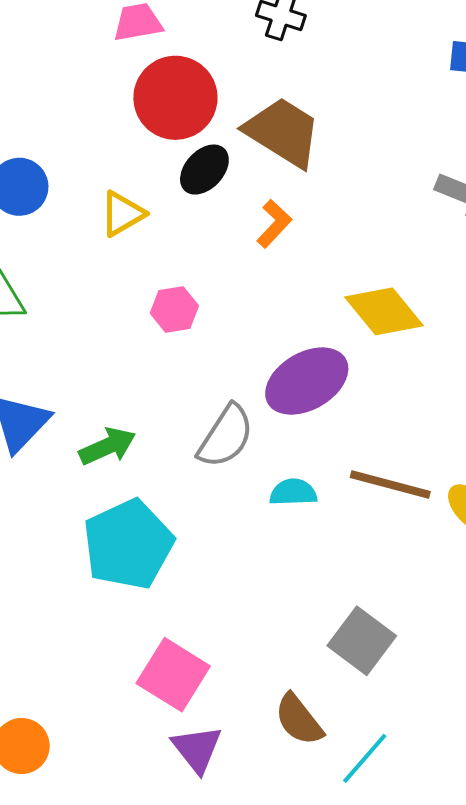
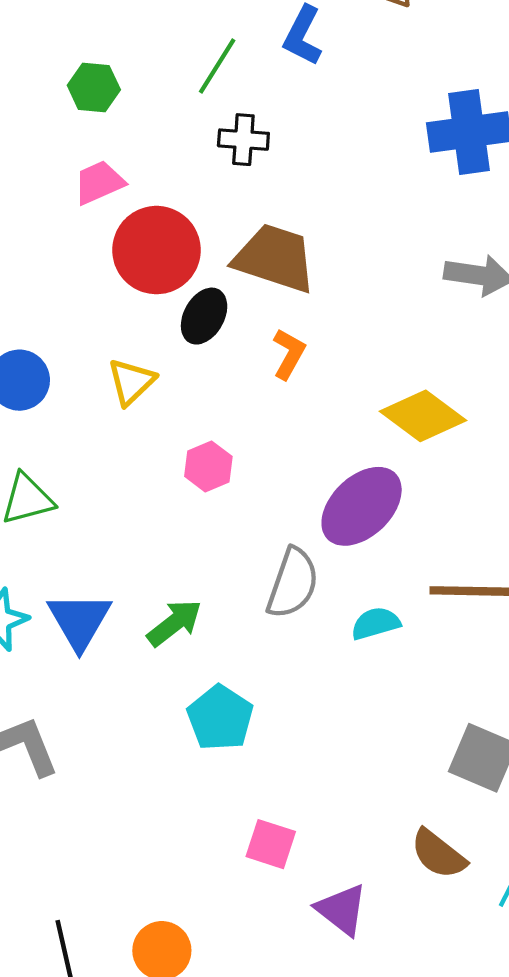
cyan pentagon: (128, 544) -> (220, 718), size x0.7
pink square: (173, 675) -> (271, 844), moved, size x0.7

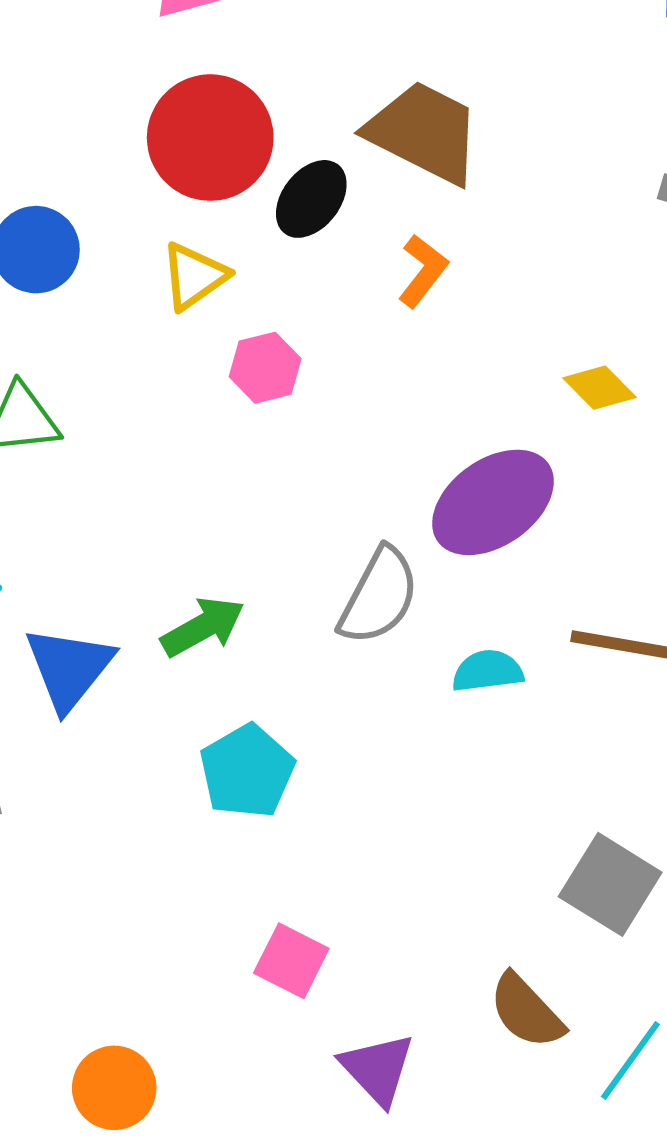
red circle: (156, 250) -> (210, 138), moved
yellow diamond: (423, 416) -> (599, 388), size x0.6
pink hexagon: (208, 466) -> (265, 368), moved
blue triangle: (79, 621) -> (69, 668), moved

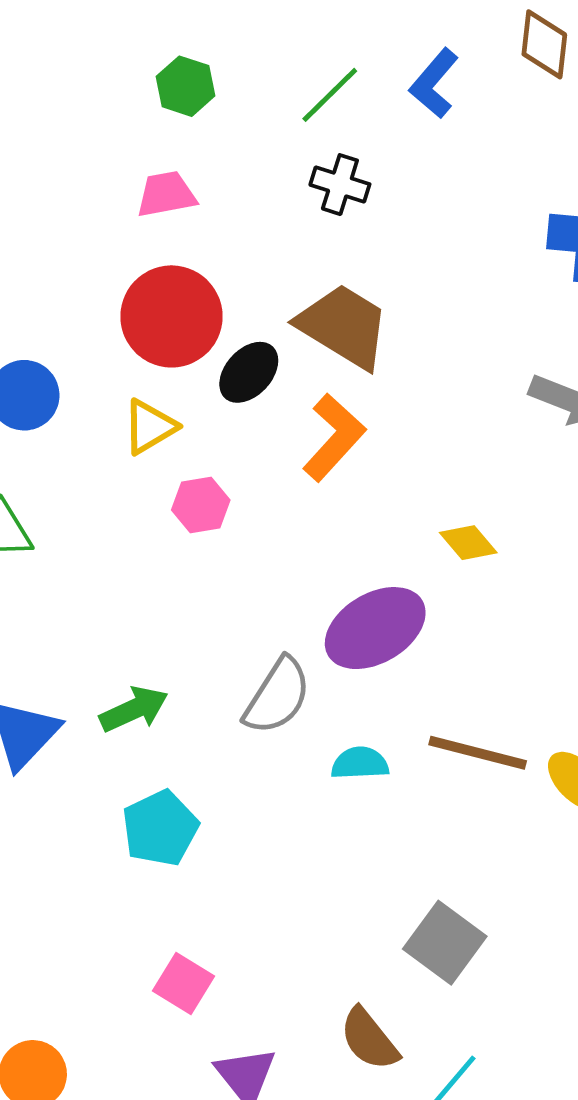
orange L-shape: (423, 271) -> (334, 437), size x1.5

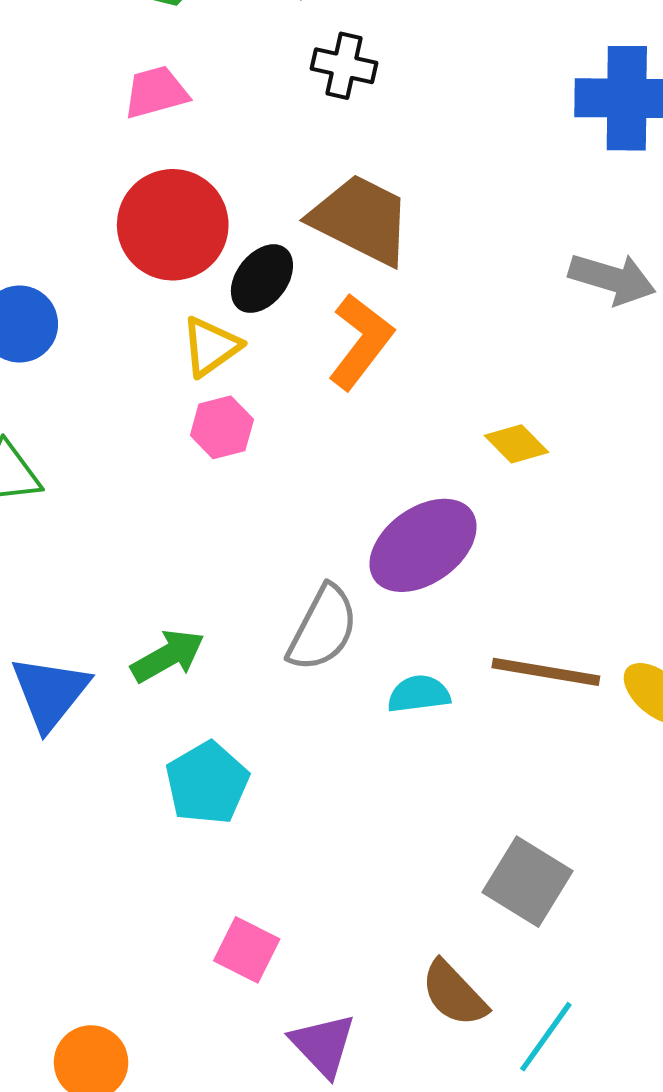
yellow triangle: (150, 427) -> (211, 347), moved

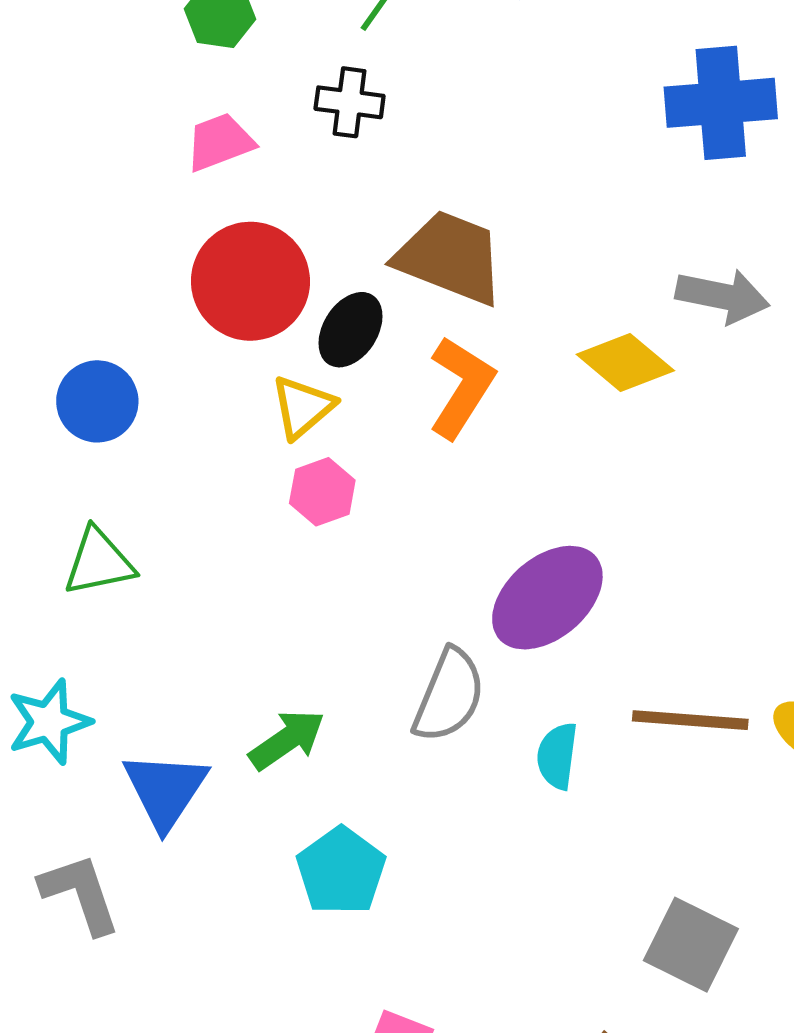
black cross: (344, 66) -> (350, 102), moved
yellow diamond: (517, 444) -> (625, 362), moved, size x1.4
cyan semicircle: (419, 694) -> (557, 756), turned -70

